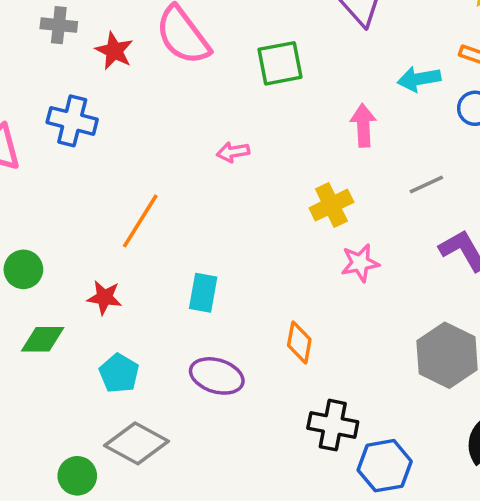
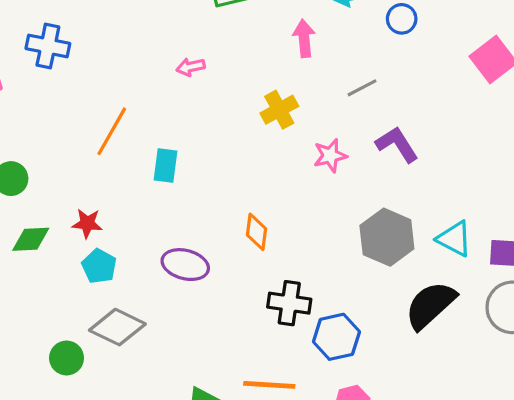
pink star: (360, 263) -> (330, 156), moved
cyan rectangle: (203, 293) -> (165, 166), moved
red star: (104, 297) -> (87, 223), moved

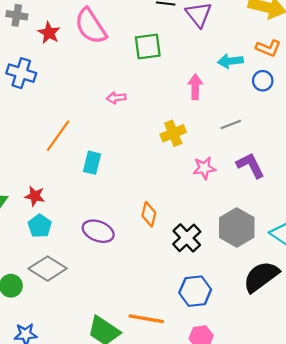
black cross: (289, 303) -> (187, 238), moved, turned 32

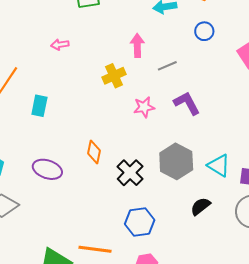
blue circle: (263, 81) -> (204, 31), moved
pink arrow: (195, 87) -> (137, 45), moved
black semicircle: (261, 277) -> (200, 206), size x0.6

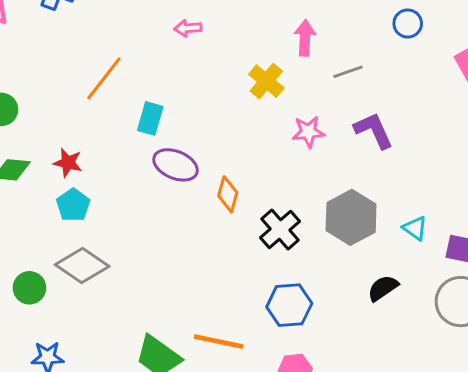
yellow cross: (114, 76) -> (266, 81), turned -30
cyan triangle: (219, 165) -> (415, 228), size x0.7
purple ellipse: (47, 169) -> (176, 165), moved

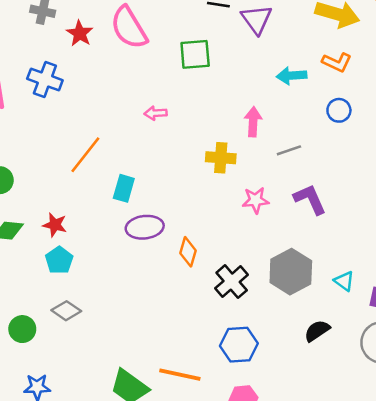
yellow cross: (266, 81) -> (221, 158), turned -36
purple ellipse: (176, 165) -> (145, 227), turned -30
gray diamond: (82, 265) -> (66, 311), size x0.7

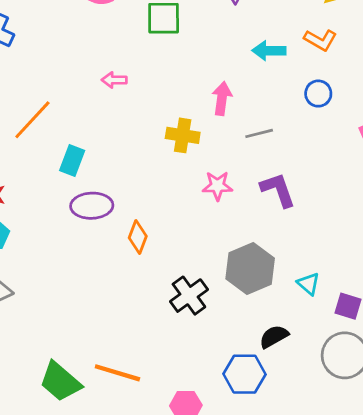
black cross: (232, 282) -> (189, 296), moved
blue hexagon: (239, 345) -> (245, 374), moved

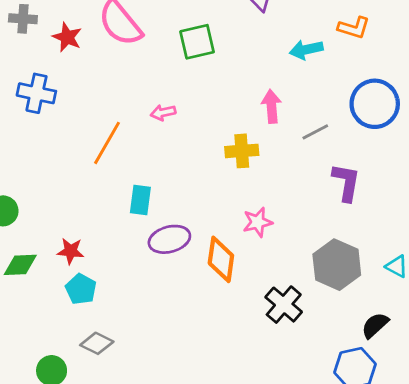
blue circle: (318, 94) -> (375, 104), moved, size x1.8
orange line: (32, 120) -> (107, 143), moved
pink star: (217, 186) -> (258, 222), moved
purple L-shape: (278, 190) -> (346, 182), turned 42
orange diamond: (138, 237) -> (221, 259), size x1.4

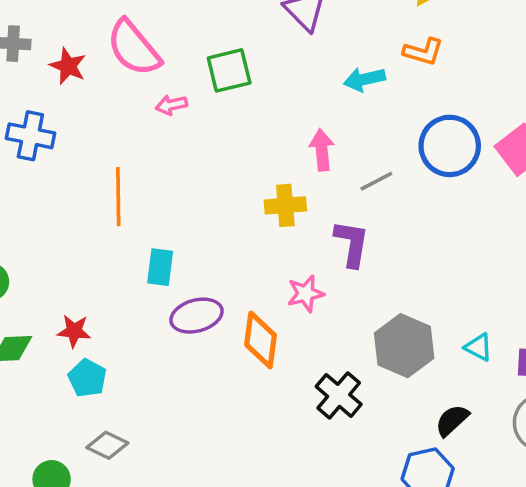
pink arrow: (163, 113) -> (171, 105), moved
orange line: (107, 143) -> (118, 197), turned -30
purple L-shape: (346, 182) -> (352, 244), moved

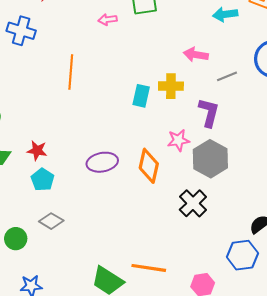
pink arrow: (322, 150) -> (196, 55), turned -80
cyan rectangle: (160, 267) -> (141, 96), moved
purple ellipse: (197, 316) -> (102, 162), moved
gray hexagon: (404, 346) -> (210, 159), moved

